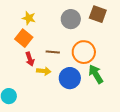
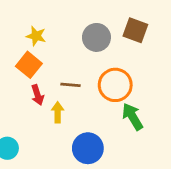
yellow arrow: (44, 71) -> (58, 112), turned -96
blue circle: (70, 78) -> (88, 148), moved

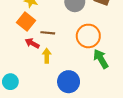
brown line: (71, 85) -> (48, 33), moved
red arrow: (37, 95) -> (32, 43), turned 136

